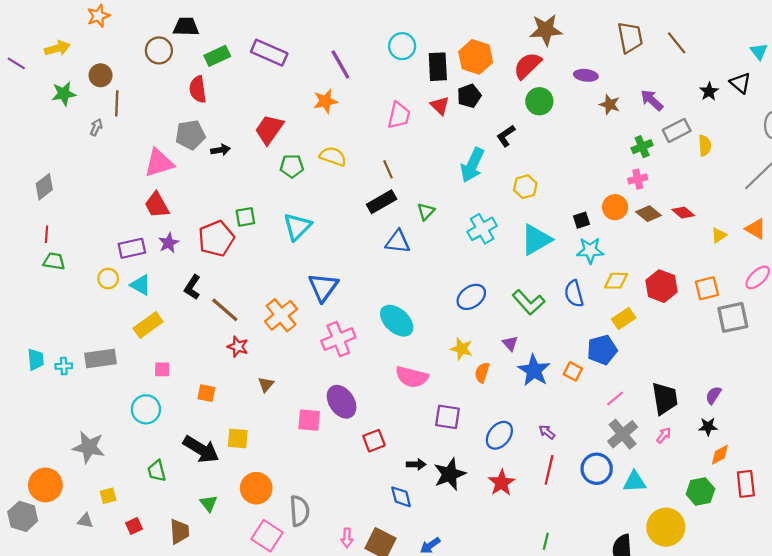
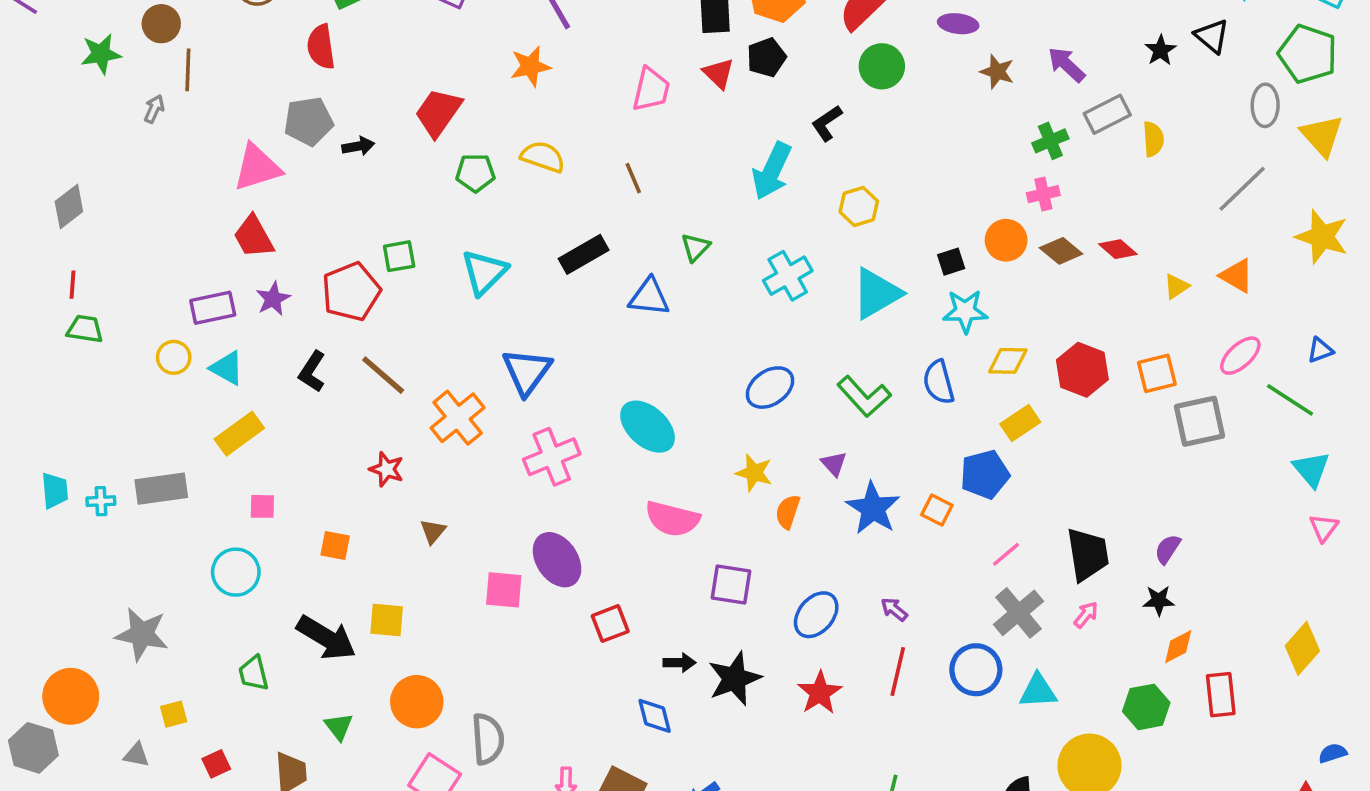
black rectangle: (382, 202) -> (584, 254), moved
brown line: (225, 310) -> (383, 375), moved

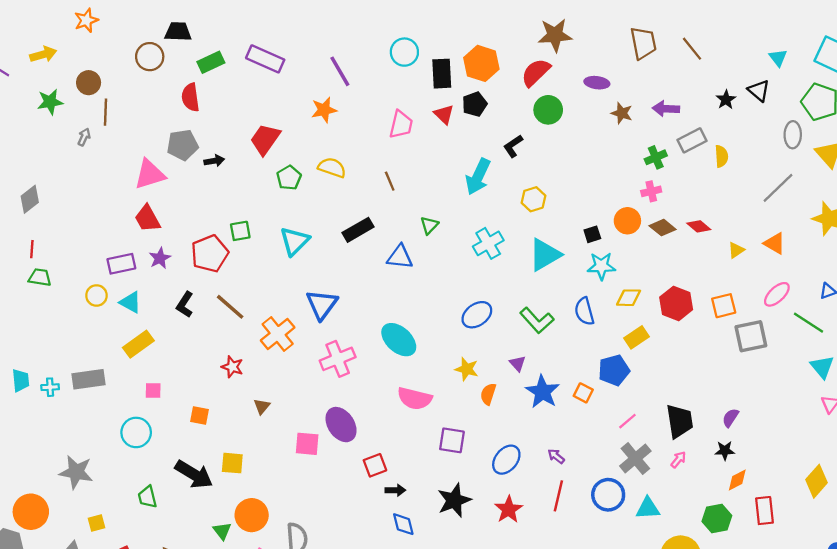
purple arrow: (1066, 65) -> (666, 109), turned -40
green pentagon: (475, 173) -> (289, 178), turned -30
black arrow: (679, 663) -> (395, 490), moved
green triangle: (339, 727) -> (222, 531), moved

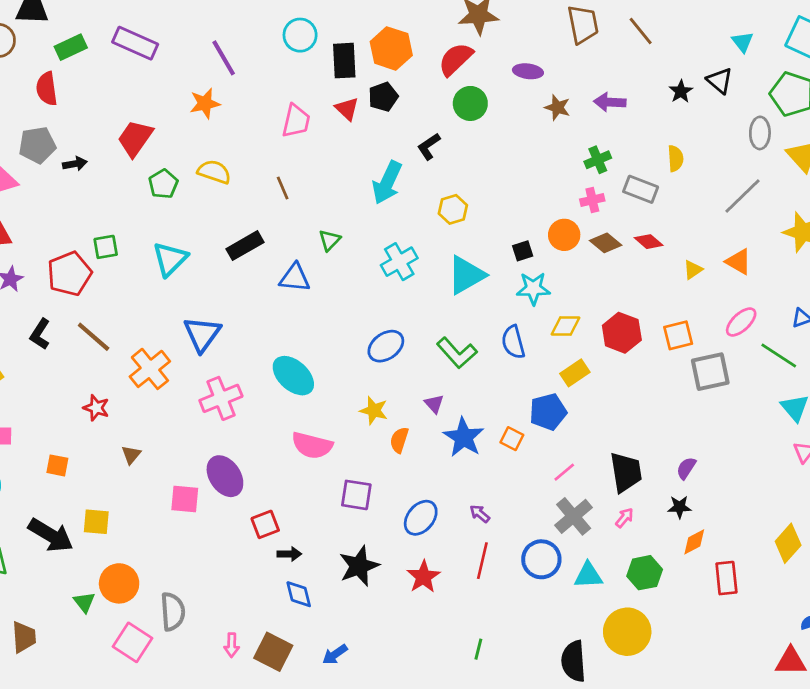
gray rectangle: (692, 140) -> (641, 189), moved, turned 48
green hexagon: (717, 519) -> (645, 573), moved

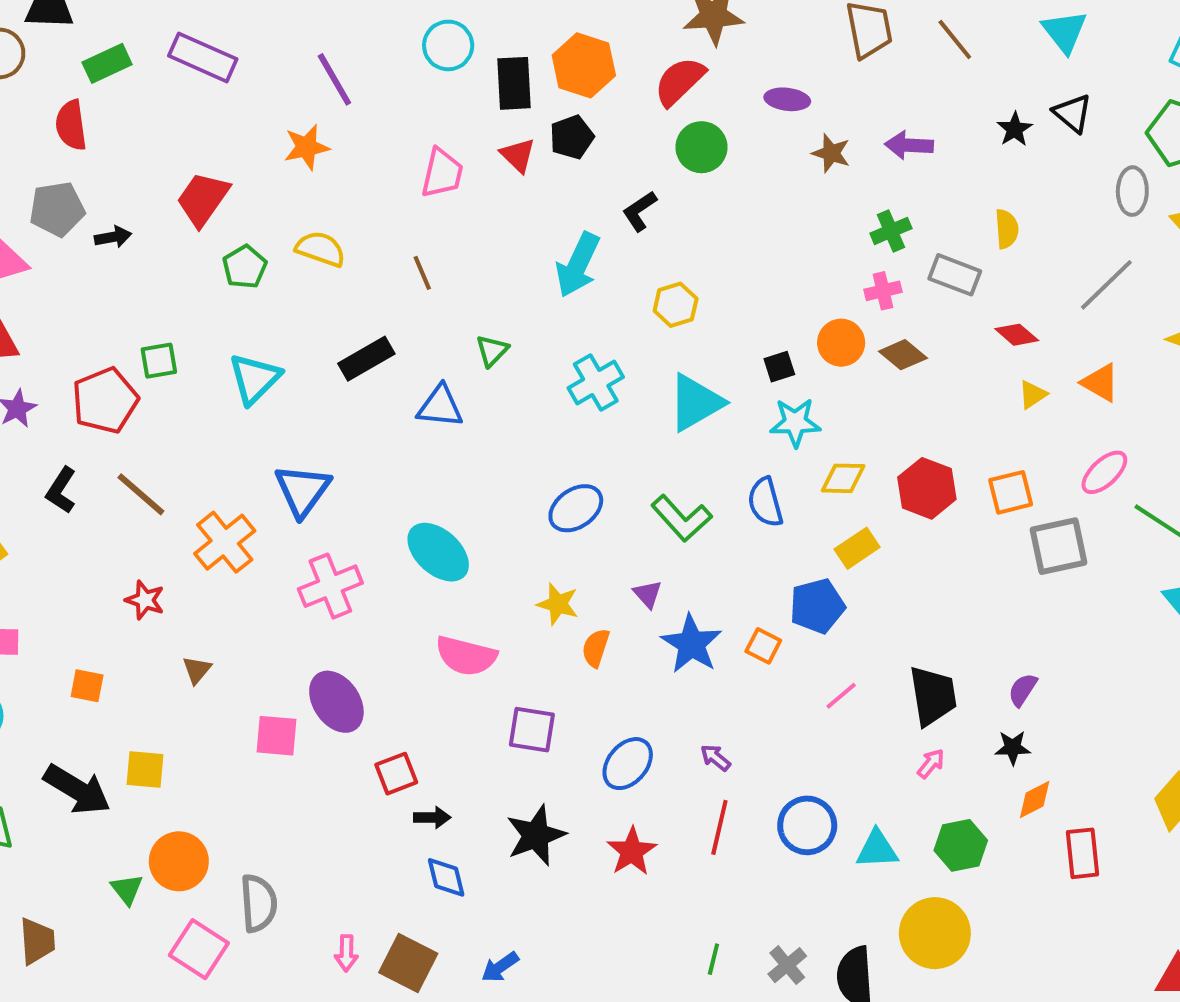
cyan triangle: (742, 42) -> (1065, 31), moved, size x1.4
red diamond: (649, 242) -> (1017, 335), moved
gray cross: (574, 516) -> (787, 965), moved, size x0.7

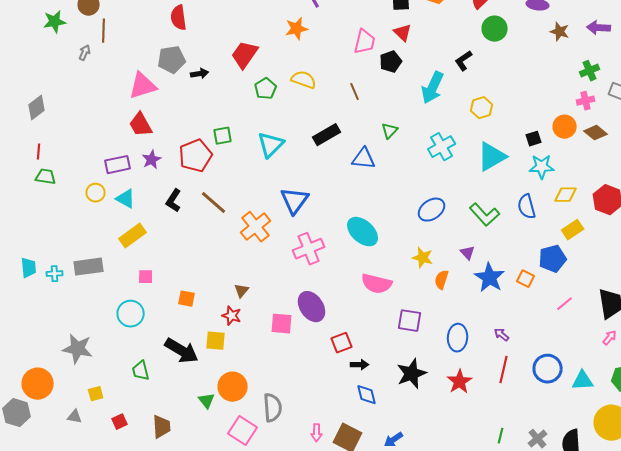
black pentagon: (572, 137) -> (391, 62), moved
red star: (145, 600) -> (232, 316), moved
blue ellipse: (628, 764) -> (458, 338), turned -36

